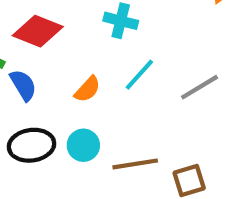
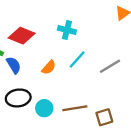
cyan circle: (83, 145) -> (44, 108), moved

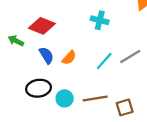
cyan cross: (67, 30) -> (100, 20), moved
cyan line: (77, 59) -> (104, 61), moved
blue semicircle: (14, 65) -> (46, 55), moved

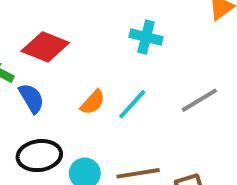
blue semicircle: (46, 55) -> (31, 98), moved
cyan line: (104, 61) -> (132, 104), moved

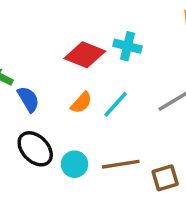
red diamond: (45, 47) -> (85, 55), moved
black ellipse: (39, 156) -> (35, 149), turned 54

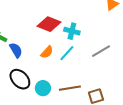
cyan cross: (128, 46) -> (72, 31), moved

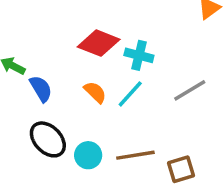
orange semicircle: (47, 52) -> (95, 92), turned -88

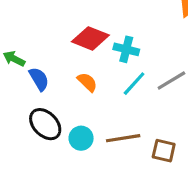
cyan line: (130, 94) -> (134, 84), moved
brown square: (181, 169) -> (164, 151), turned 30

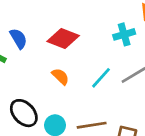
cyan cross: (126, 49) -> (124, 34), moved, turned -30
blue semicircle: (39, 79) -> (18, 39), moved

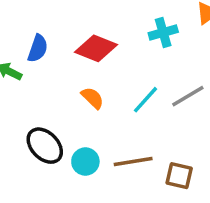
cyan cross: (124, 34) -> (163, 33), moved
blue semicircle: (18, 39) -> (38, 48), turned 50

